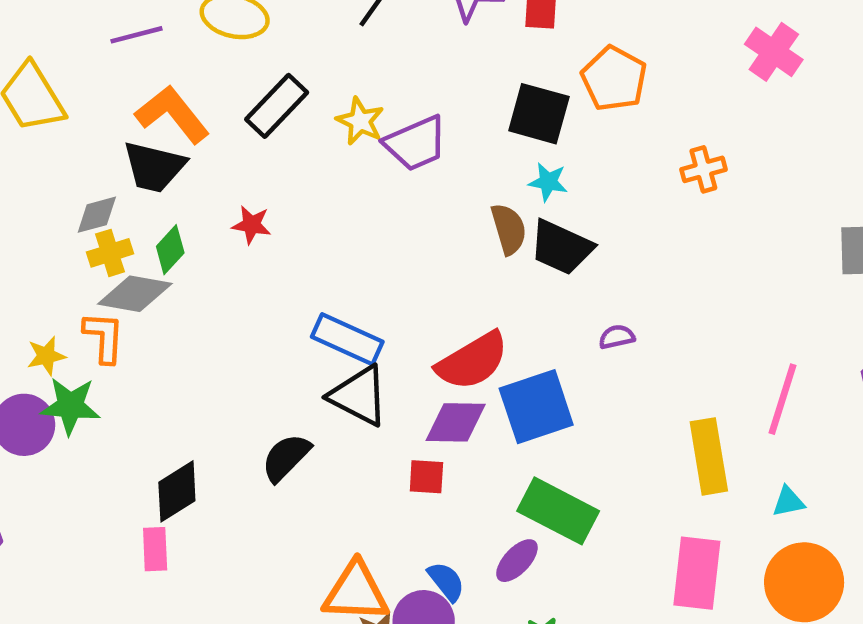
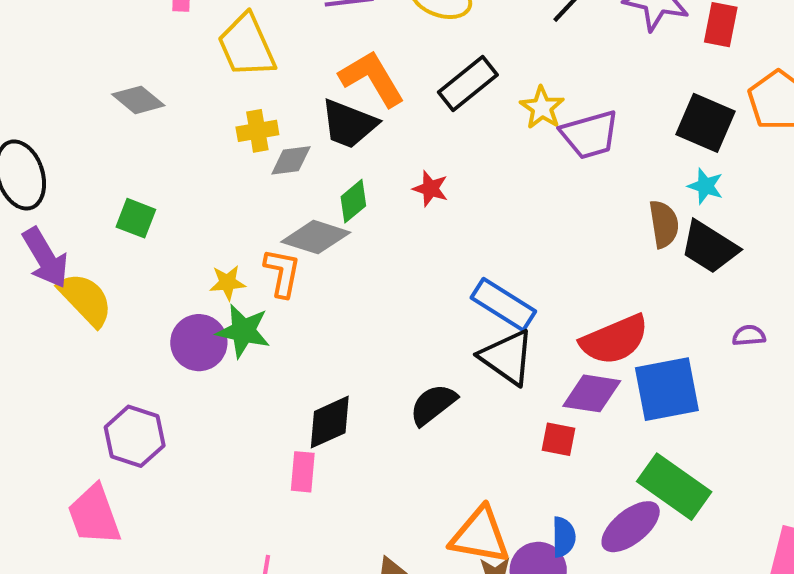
yellow cross: (110, 253) -> (257, 131), moved
purple ellipse: (517, 561) -> (631, 527), size x1.4
blue semicircle: (446, 581) -> (564, 537), turned 30

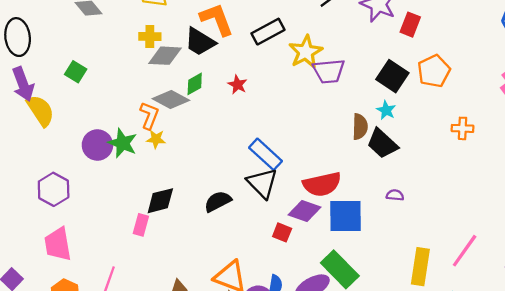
yellow star: (542, 108) -> (306, 52), size x1.4
gray diamond: (291, 160) -> (165, 56), size x1.4
yellow star: (228, 283) -> (156, 139), moved
pink trapezoid: (94, 515) -> (58, 244), moved

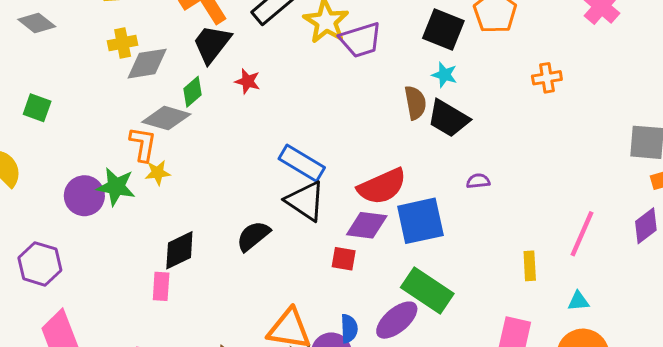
black trapezoid: (200, 42) -> (212, 44), moved, turned 108
yellow rectangle: (420, 267) -> (530, 266), size x0.6

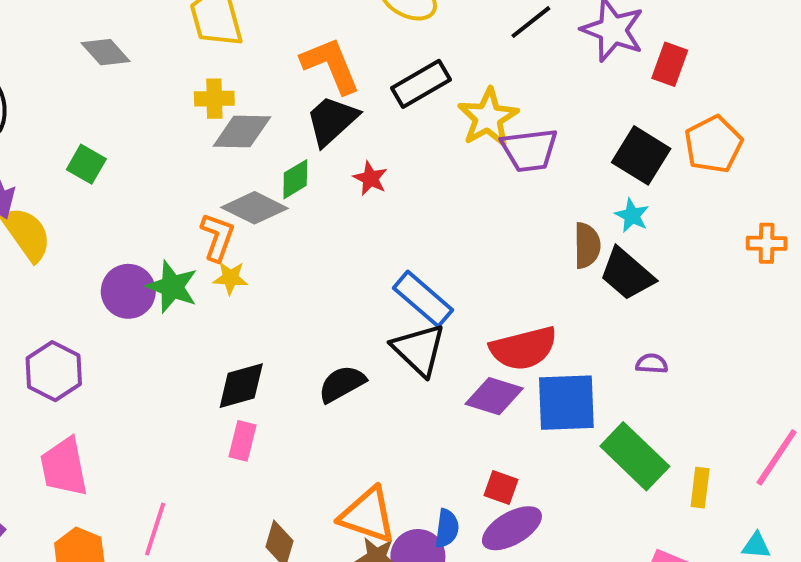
red square: (344, 259) -> (501, 488), moved
pink rectangle: (161, 286) -> (242, 441), moved
green rectangle: (427, 291) -> (635, 456), moved

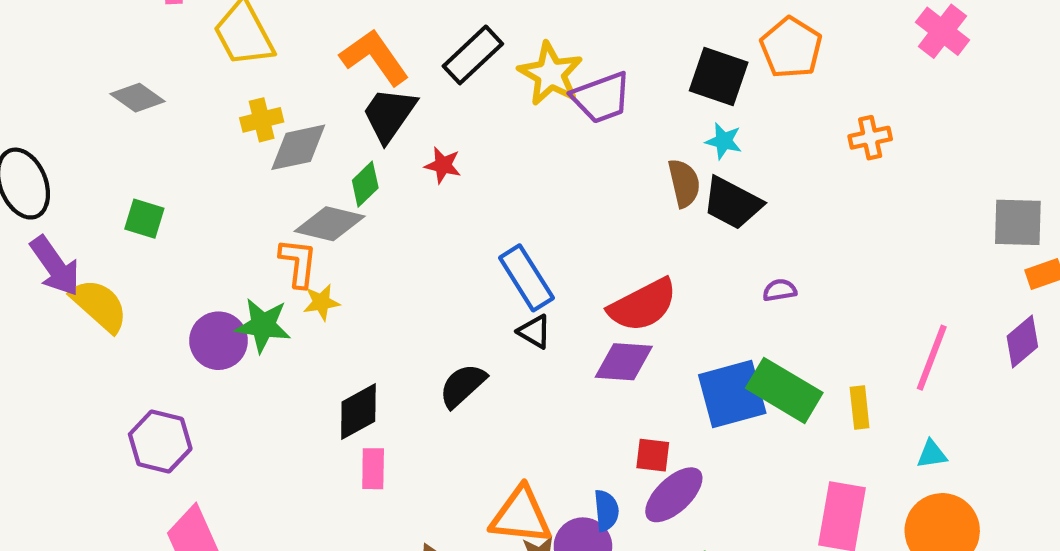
blue rectangle: (423, 299) -> (526, 278), turned 30
black triangle: (419, 350) -> (534, 332), size x0.6
blue square: (566, 403) -> (732, 394), moved

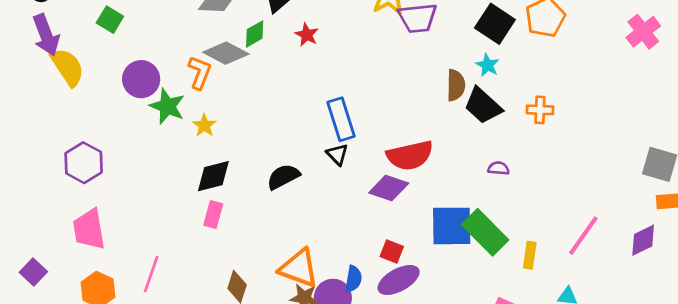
orange cross: (870, 138) -> (540, 110), moved
yellow star: (321, 302) -> (204, 125), moved, turned 30
purple circle: (219, 341) -> (141, 79), moved

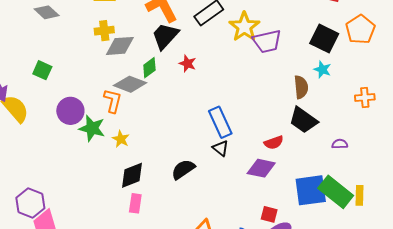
black trapezoid: (483, 106) -> (303, 120), moved
red semicircle: (410, 155) -> (274, 142), size x0.6
purple hexagon: (84, 163) -> (30, 203), moved
yellow rectangle: (530, 255) -> (360, 195), moved

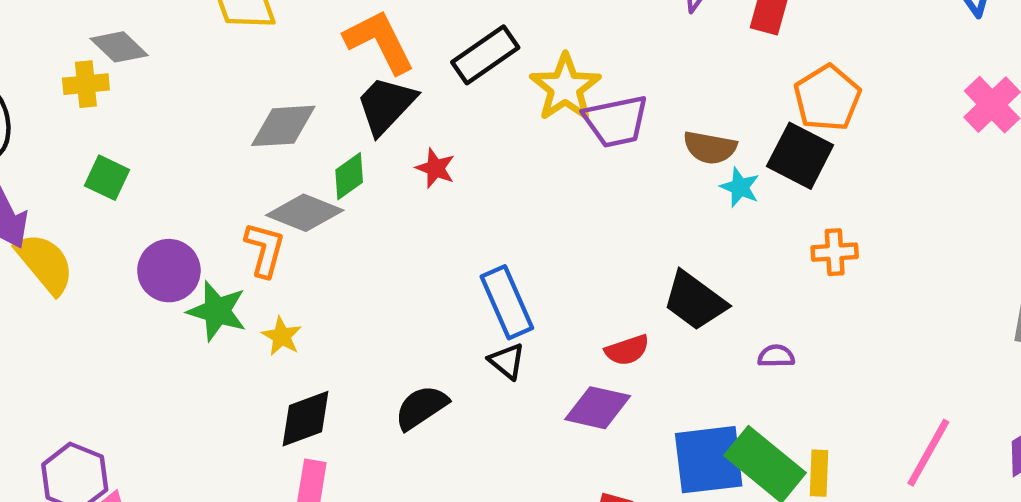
yellow cross: (104, 31) -> (86, 84), moved
black square: (324, 39) -> (800, 156), moved
brown semicircle: (301, 87) -> (710, 148), moved, turned 105

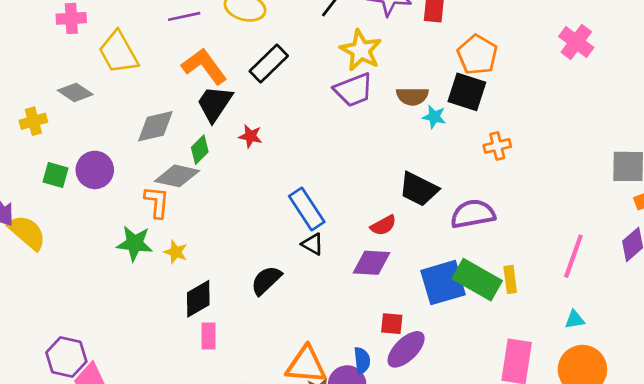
gray diamond: (119, 47) -> (75, 92), moved
yellow star: (565, 87) -> (361, 50), moved
purple circle: (169, 271) -> (95, 170), moved
purple semicircle: (776, 356) -> (473, 214), size x2.0

